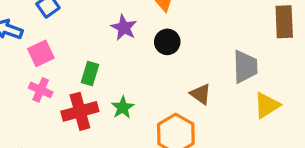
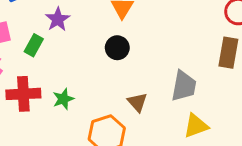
purple star: (124, 28) -> (58, 19), moved
green rectangle: (90, 74) -> (34, 45), moved

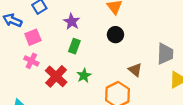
green rectangle: (34, 45) -> (74, 46), moved
red cross: (23, 94) -> (56, 76), turned -35

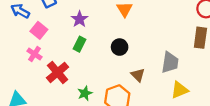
black circle: (115, 35) -> (120, 47), moved
pink square: (33, 37) -> (39, 30), turned -35
green star: (84, 76) -> (85, 93), moved

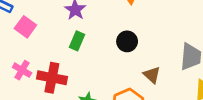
pink cross: (34, 54) -> (22, 70), moved
red cross: (58, 72) -> (52, 78), turned -35

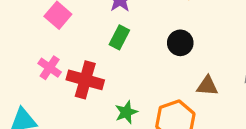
brown triangle: (152, 75) -> (207, 86), turned -42

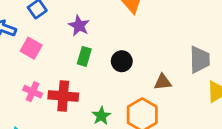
black circle: (180, 43) -> (122, 61), moved

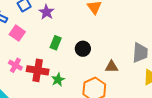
purple star: (79, 26) -> (46, 12), moved
green star: (101, 116) -> (58, 80), moved

